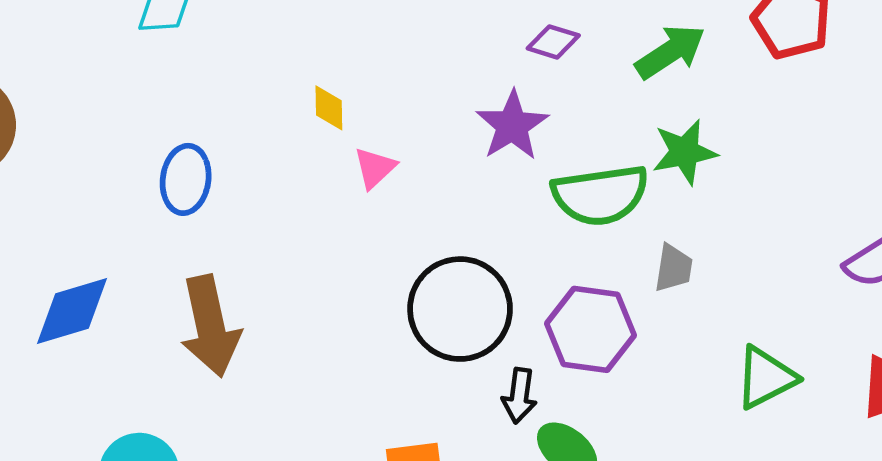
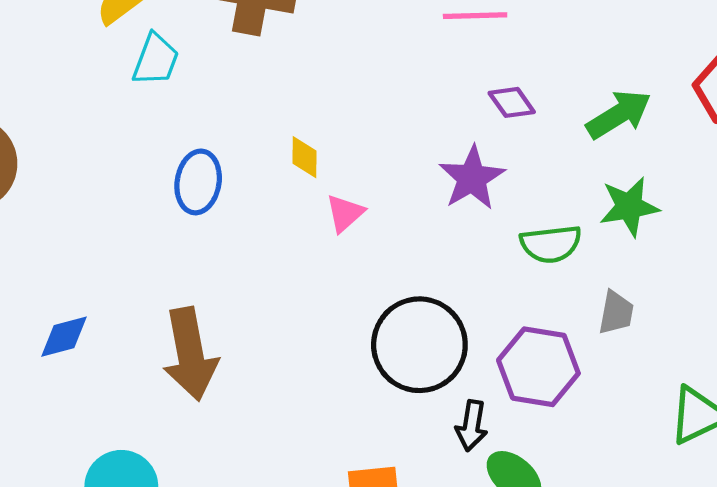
purple diamond: (553, 42) -> (512, 102), turned 36
blue ellipse: (186, 179) -> (198, 182), moved
green semicircle: (600, 195) -> (551, 244), size x0.7
blue diamond: (72, 311) -> (64, 337), size x0.7

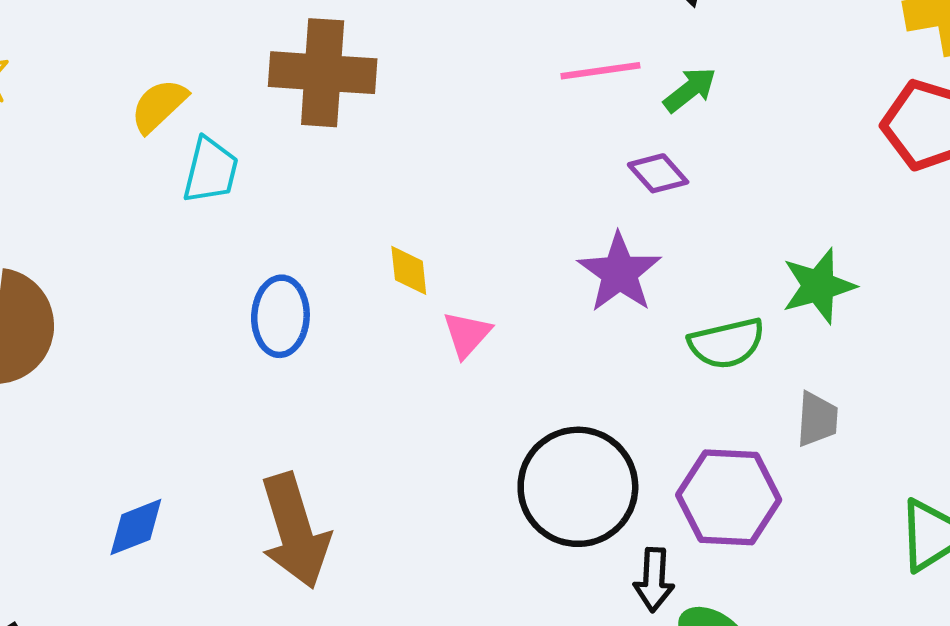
green arrow: (619, 114) -> (690, 90), moved, size x0.7

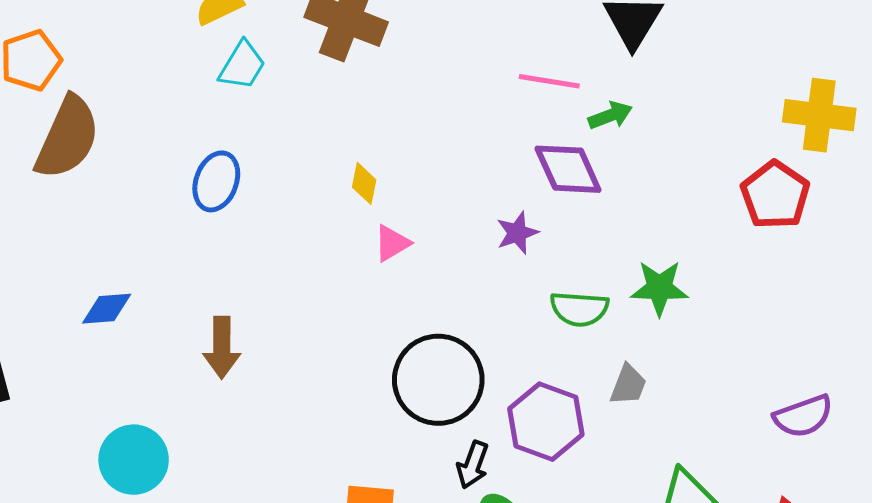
purple diamond: (658, 173) -> (568, 169), size x1.6
purple star: (619, 273) -> (517, 233), size x0.7
blue ellipse: (280, 316) -> (216, 181), moved
brown arrow: (295, 531) -> (222, 348), size x0.7

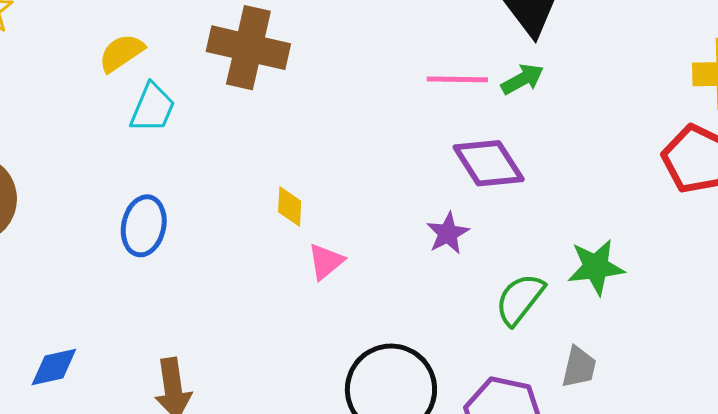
green arrow: (610, 115) -> (522, 79), moved
green semicircle: (579, 309) -> (520, 299), turned 132

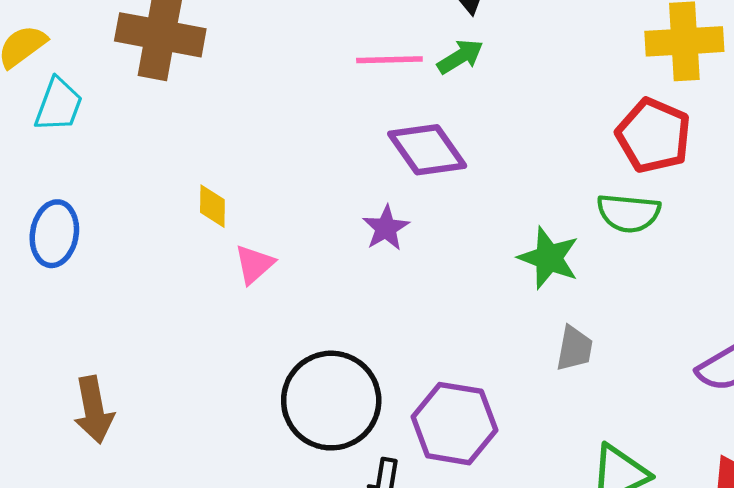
green star: (596, 267) -> (549, 258), turned 30
green semicircle: (520, 299) -> (629, 213), moved, turned -120
gray trapezoid: (579, 367) -> (574, 348), moved

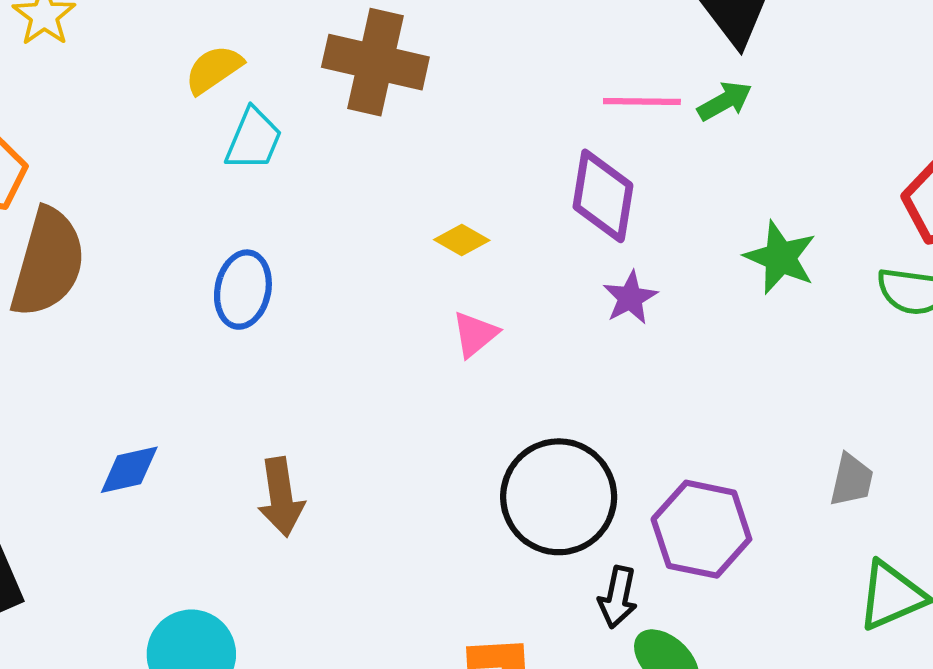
purple diamond: (427, 150) -> (603, 196), moved, turned 42
yellow diamond: (212, 206) -> (462, 240), moved, turned -63
green star: (549, 258) -> (780, 257), moved
gray trapezoid: (574, 348) -> (852, 480), moved

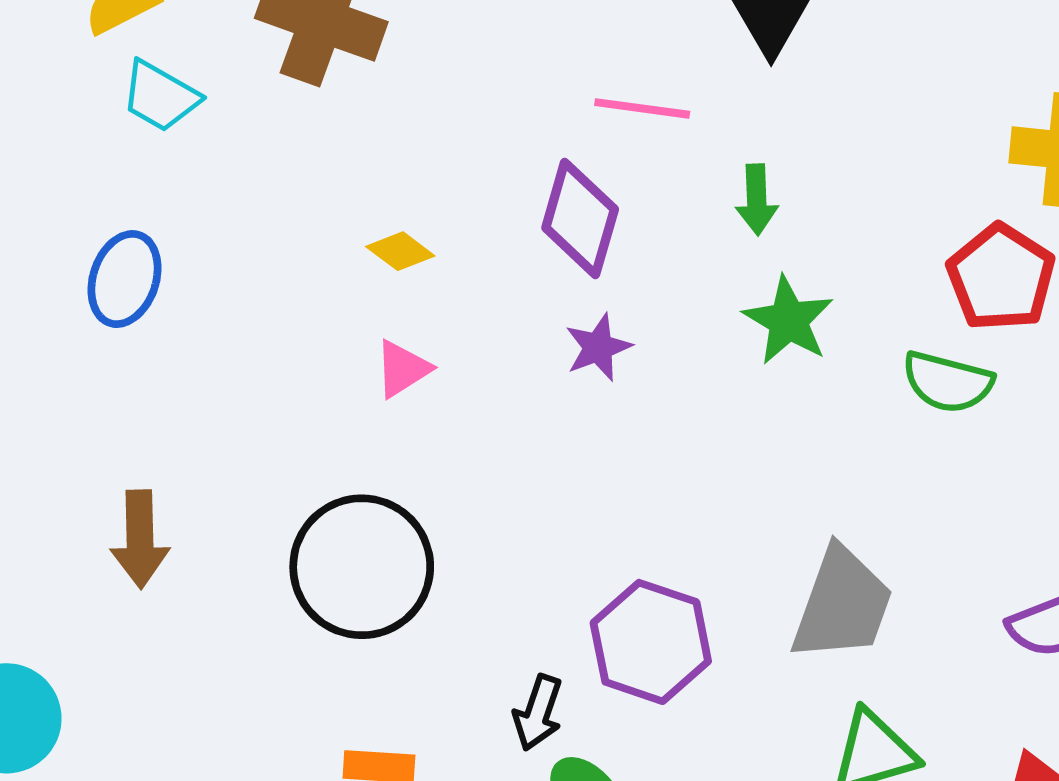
green arrow: (725, 101) -> (757, 200), moved, turned 110
cyan trapezoid: (254, 139) -> (160, 96), turned 90
gray trapezoid: (852, 480) -> (842, 604), size x1.8
black circle: (559, 497) -> (362, 567), moved

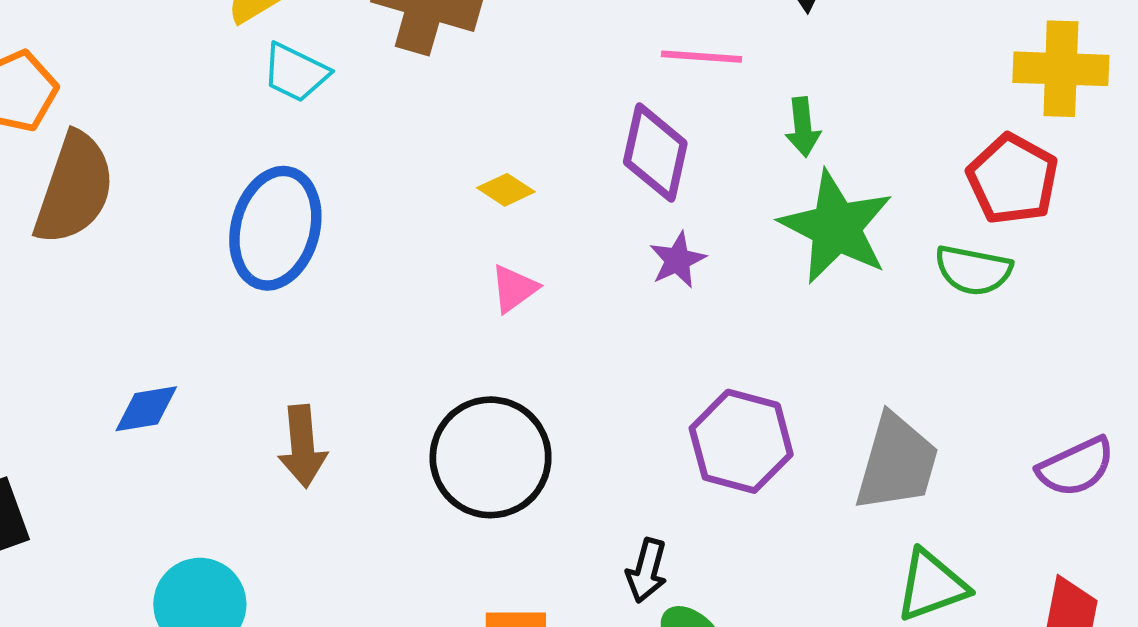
blue ellipse: (125, 279) -> (275, 228), size x1.5
green star: (788, 321) -> (836, 227), size x1.5
purple hexagon: (651, 642) -> (741, 441), moved

